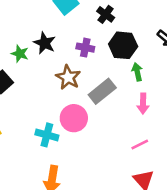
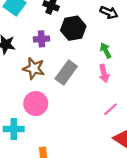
green arrow: (137, 72) -> (106, 50), moved
pink circle: (74, 118) -> (36, 104), moved
cyan cross: (47, 135) -> (14, 129), moved

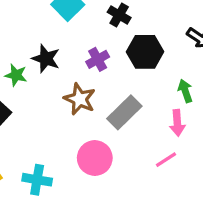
purple cross: (42, 39) -> (98, 59), turned -35
pink circle: (36, 104) -> (95, 158), moved
pink line: (111, 109) -> (166, 160), moved

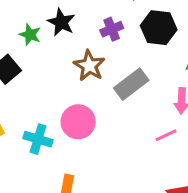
pink circle: (95, 158) -> (78, 122), moved

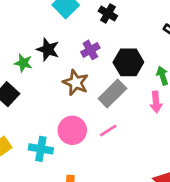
black hexagon: (159, 28) -> (128, 62), moved
pink line: (166, 135) -> (108, 131), moved

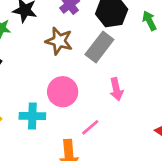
pink arrow: (156, 102) -> (116, 89), moved
pink line: (108, 131) -> (90, 127), moved

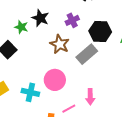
pink arrow: (116, 89) -> (90, 97), moved

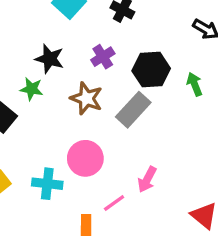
green star: (21, 27) -> (31, 89), moved
pink arrow: (90, 97) -> (147, 179), turned 35

